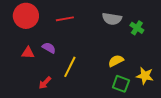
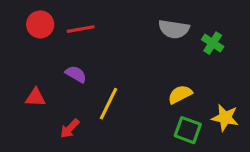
red circle: (26, 16) -> (40, 24), size x0.7
red line: (65, 19) -> (81, 29), moved
red triangle: (28, 53) -> (36, 97), moved

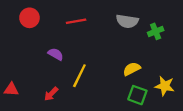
red line: (81, 29) -> (76, 21), moved
green cross: (213, 43) -> (156, 31), turned 35
red triangle: (36, 97) -> (11, 89), moved

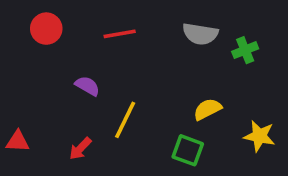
green square: (137, 95) -> (188, 150), moved

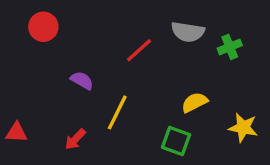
red line: (120, 34) -> (139, 50), moved, turned -32

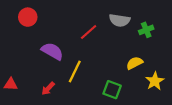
purple semicircle: (82, 81) -> (52, 51), size x1.5
yellow semicircle: (194, 102) -> (134, 63), moved
yellow star: (243, 128) -> (155, 81), turned 30

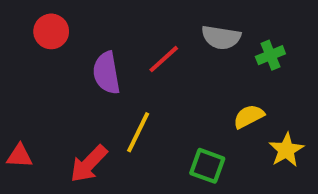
purple semicircle: (52, 51) -> (106, 73), moved, turned -130
red arrow: (48, 89) -> (89, 164), size x1.5

